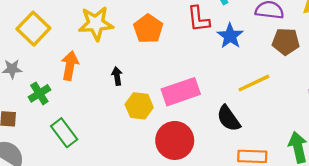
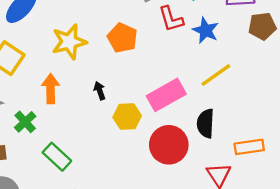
yellow line: (254, 83) -> (216, 75), moved
black semicircle: (229, 118) -> (206, 123), moved, turned 48

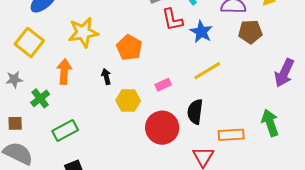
orange pentagon: (122, 38) -> (129, 48), moved
pink rectangle: (166, 95) -> (163, 85), size x0.5
green rectangle: (57, 157) -> (65, 130), turned -75

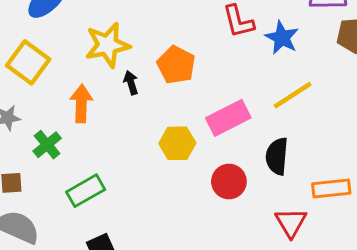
black arrow: (106, 77) -> (131, 83), moved
pink rectangle: (163, 85) -> (228, 118), size x1.8
red circle: (162, 128) -> (229, 182), size x0.7

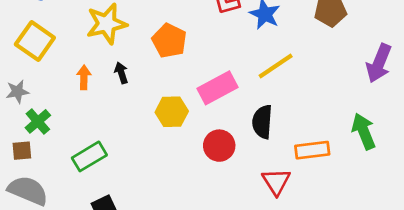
black arrow: (131, 83) -> (121, 73), moved
orange arrow: (81, 104) -> (84, 77), size x0.7
green cross: (47, 145) -> (38, 121), moved

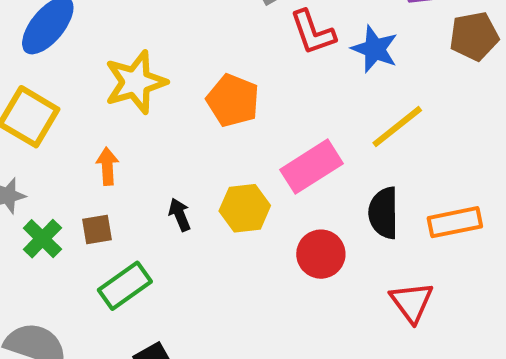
black arrow: (121, 73) -> (180, 215), moved
orange rectangle: (312, 150) -> (455, 222), moved
brown square: (22, 151) -> (97, 230), moved

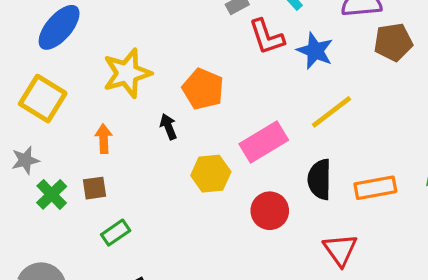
black arrow: (180, 215) -> (168, 127), moved
green rectangle: (125, 286) -> (116, 233), size x0.7

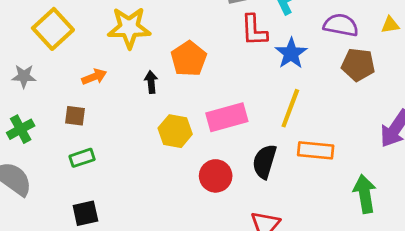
yellow line: (331, 112) -> (290, 108), turned -48
orange arrow: (104, 139) -> (94, 77), turned 55
orange rectangle: (375, 188) -> (316, 150), moved
green cross: (52, 194) -> (21, 129), moved

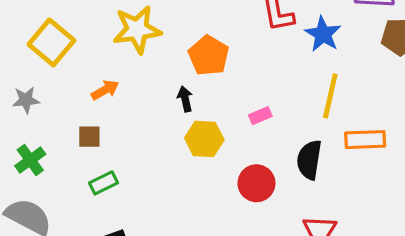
black arrow: (151, 82) -> (185, 99), moved
pink rectangle: (227, 117) -> (260, 116), size x0.5

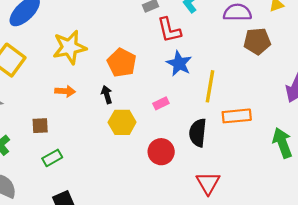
blue star: (323, 34) -> (179, 63), moved
orange arrow: (105, 90) -> (65, 91), moved, turned 36

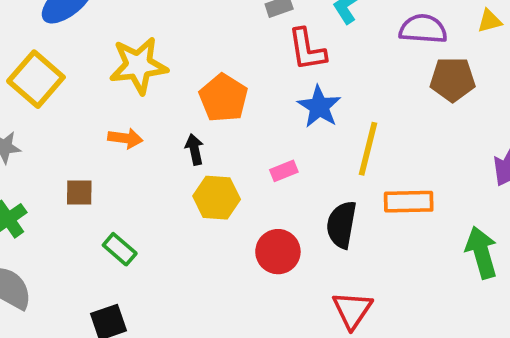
green rectangle: (52, 158) -> (120, 249), moved, turned 66

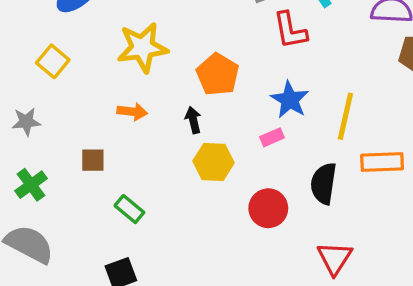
yellow square: (36, 79) -> (53, 61), size x0.7
blue star: (319, 107) -> (290, 100), moved

